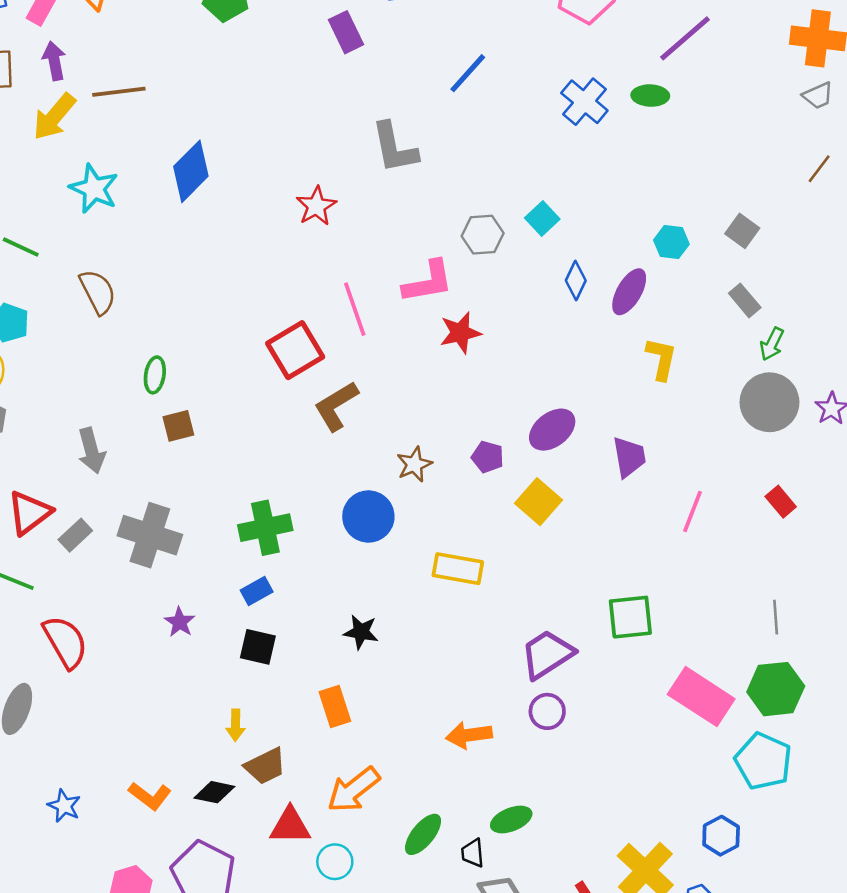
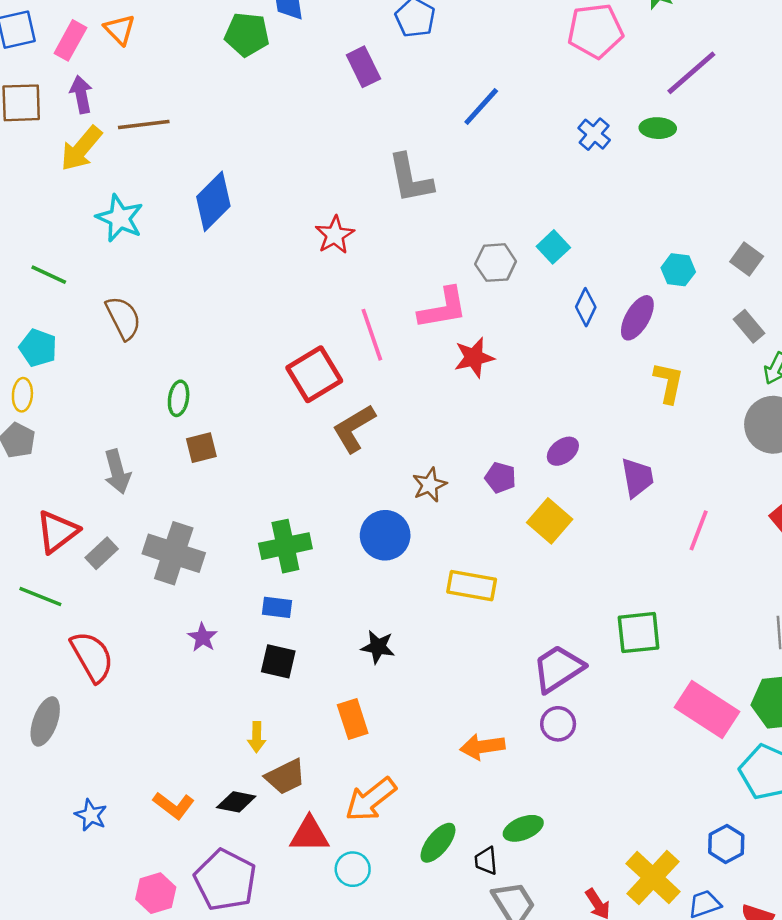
blue cross: (584, 102) -> (594, 134), size x0.7
purple ellipse: (552, 430) -> (563, 451), size x0.7
blue rectangle: (257, 591) -> (277, 607), turned 36

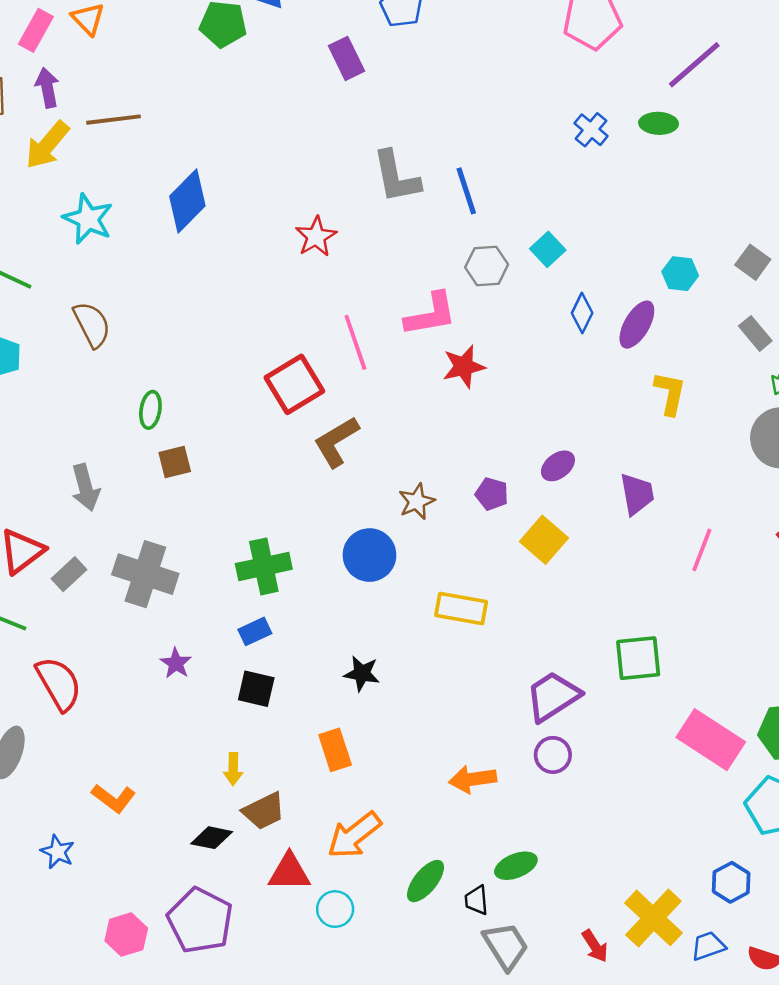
blue line: (481, 106) -> (466, 191), moved, turned -60
blue rectangle: (277, 607) -> (255, 631), turned -32
orange L-shape: (174, 805) -> (114, 798), moved

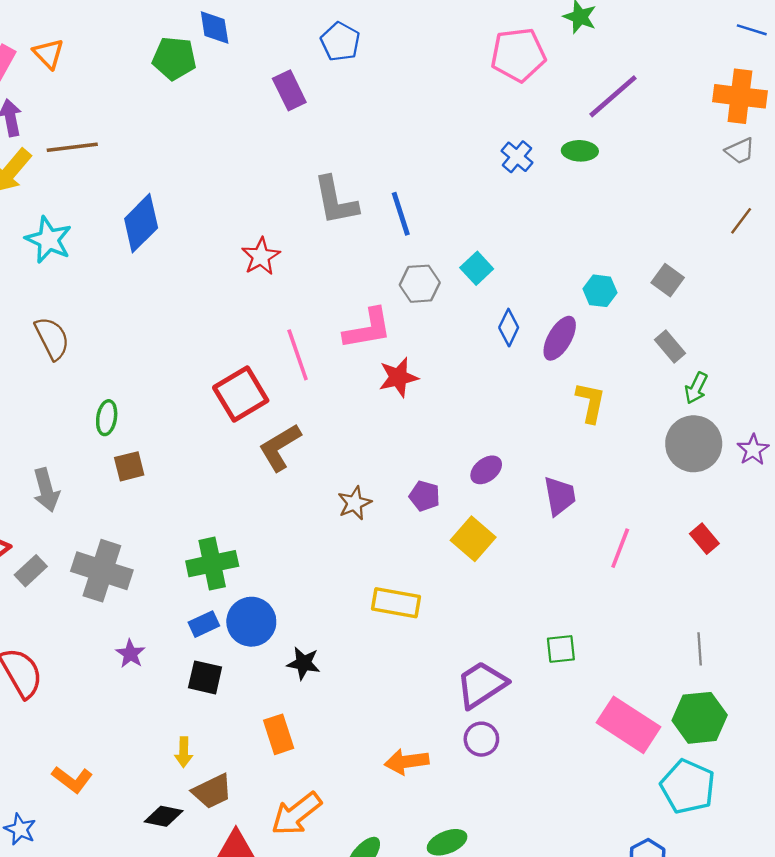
blue circle: (369, 555) -> (251, 622), moved
green square: (638, 658) -> (561, 649), size x0.7

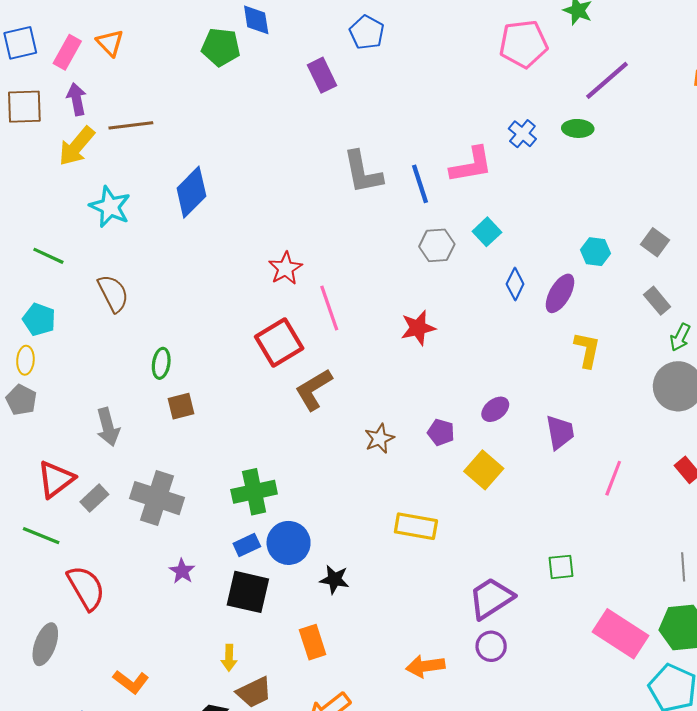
red star: (261, 256) -> (285, 268), moved
pink L-shape: (368, 329) -> (471, 165), moved
black square: (205, 677) -> (248, 592), size x1.4

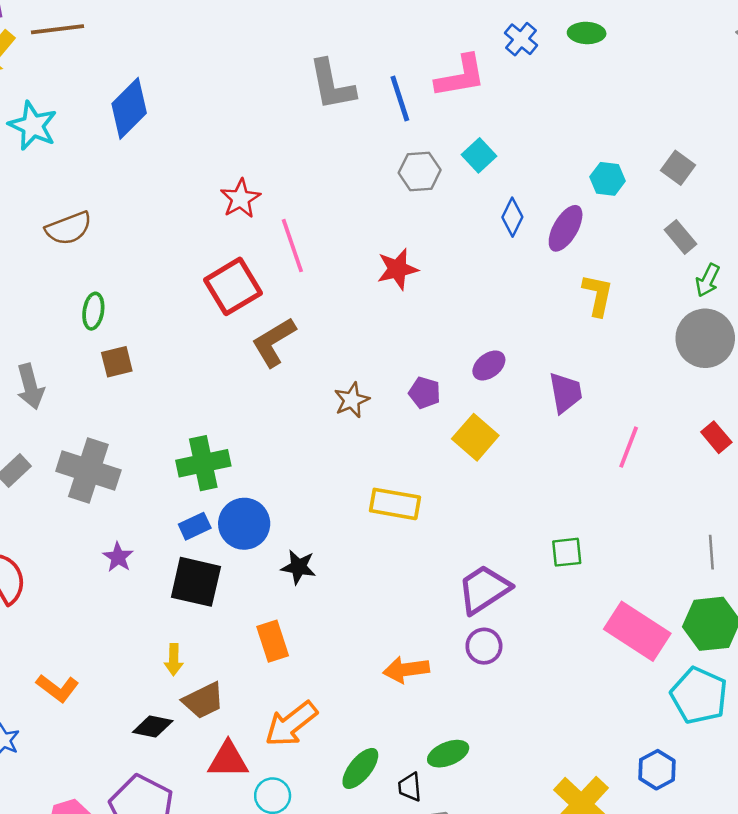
brown semicircle: (113, 293) -> (69, 228), moved, turned 96

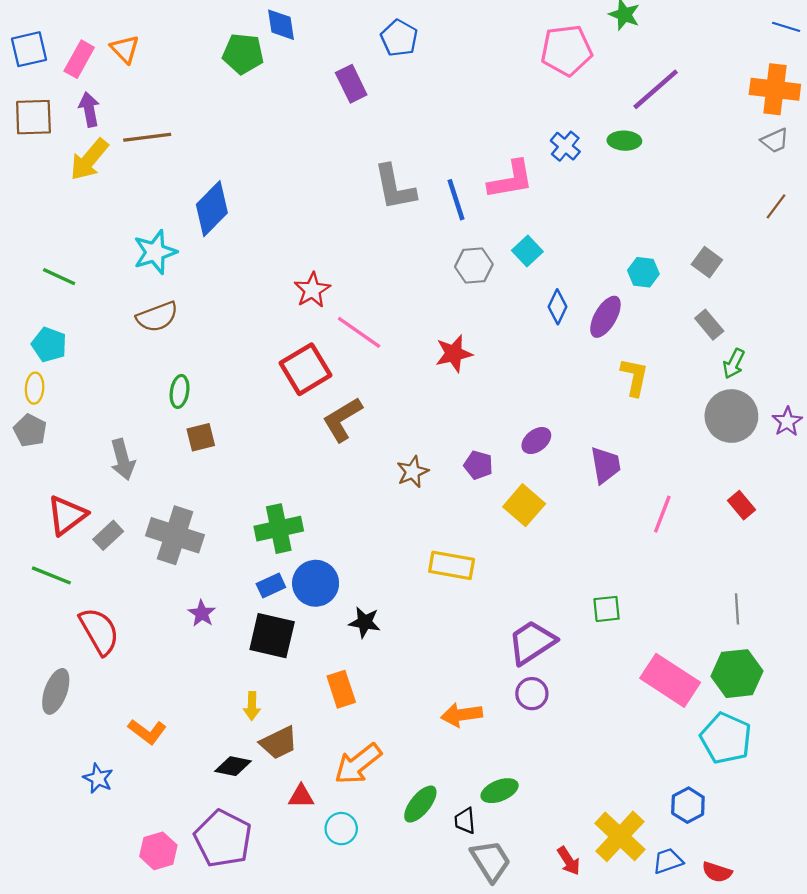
cyan star: (33, 126) -> (155, 252), moved, turned 30
pink line: (292, 246) -> (359, 332), turned -36
red triangle: (228, 760) -> (301, 796), size x0.7

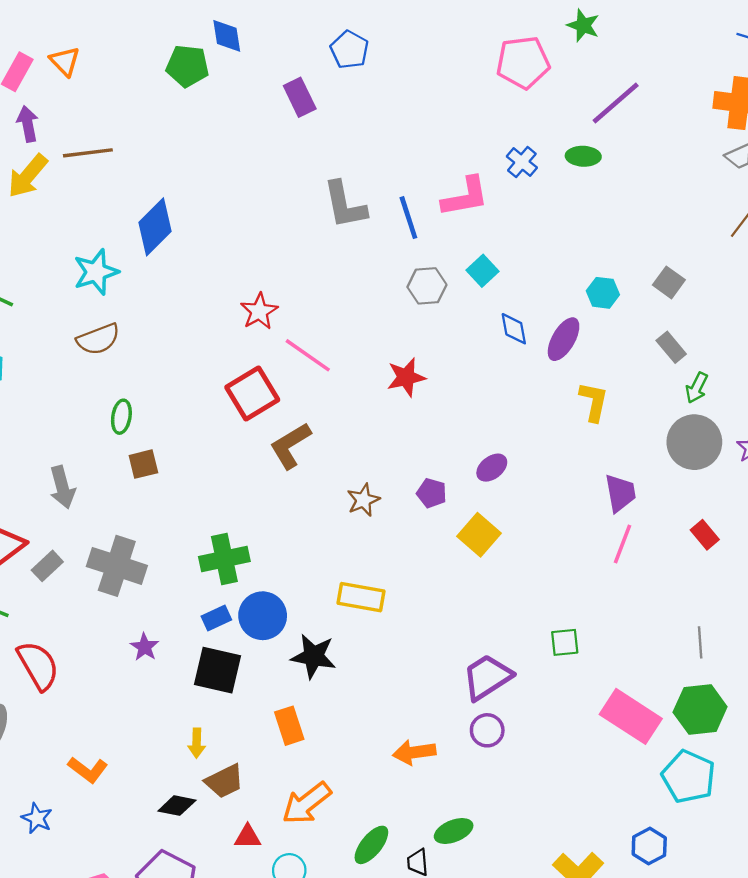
blue diamond: (558, 307) -> (514, 329), turned -36
purple trapezoid: (605, 465) -> (620, 493), moved
yellow rectangle: (452, 565) -> (361, 597), moved
black star: (365, 622) -> (314, 656), size x1.4

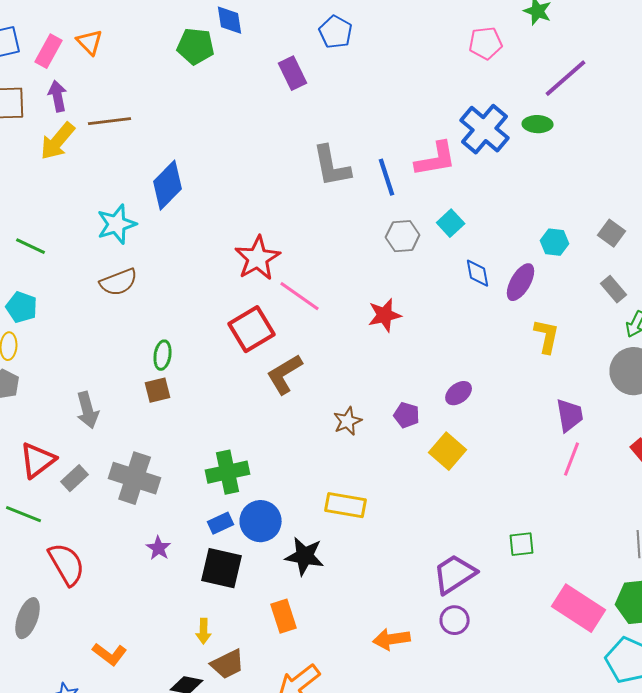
pink pentagon: (523, 62) -> (486, 43), size x0.7
blue cross: (522, 162) -> (485, 129), size x1.8
red star: (259, 311) -> (258, 258), size x1.4
green ellipse: (121, 417) -> (163, 355), moved

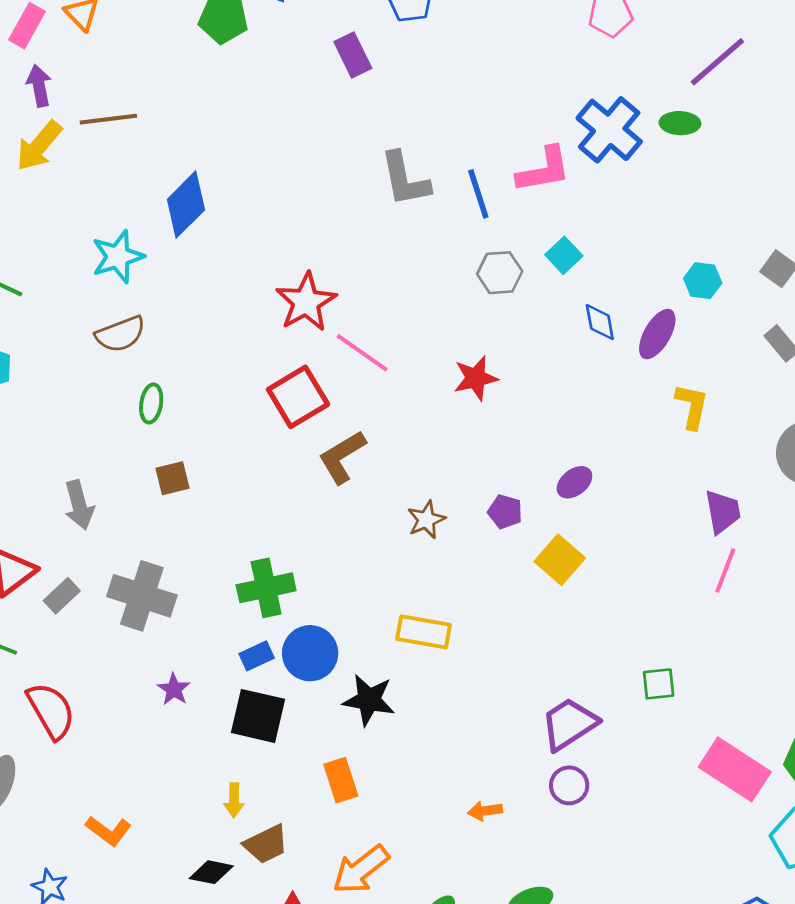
green ellipse: (163, 355) -> (151, 404), moved
orange arrow: (392, 639) -> (485, 811), size x0.7

